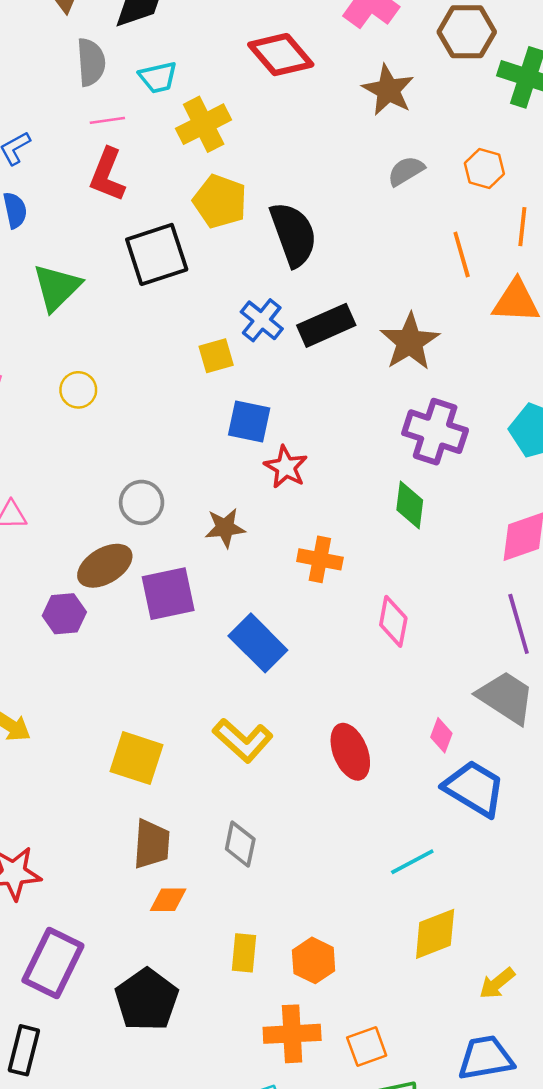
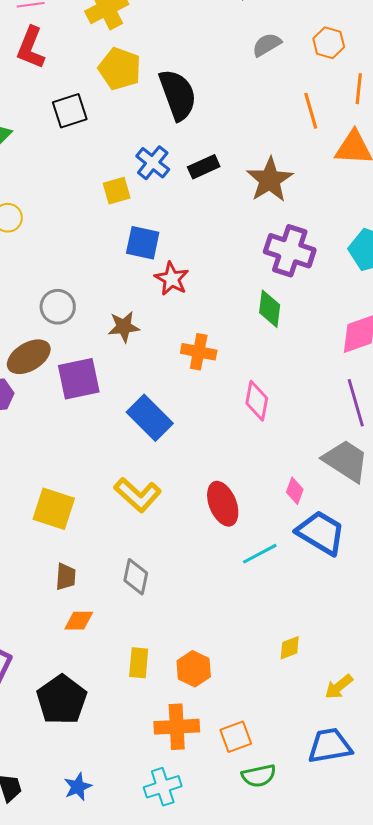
black square: (157, 254) -> (70, 111), size x0.7
black rectangle: (326, 325) -> (204, 167), size x0.7
brown trapezoid: (152, 844) -> (66, 577), size x0.7
cyan line: (412, 862) -> (260, 554), moved
yellow diamond: (435, 934) -> (290, 648), size x0.6

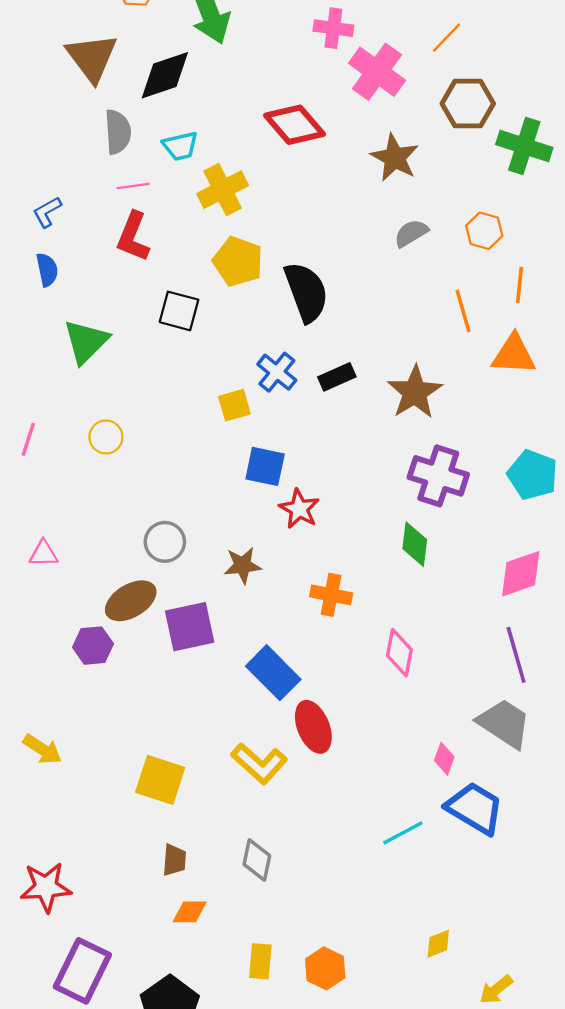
black square: (70, 111) -> (179, 311), turned 33
red ellipse: (223, 504) -> (313, 727), moved

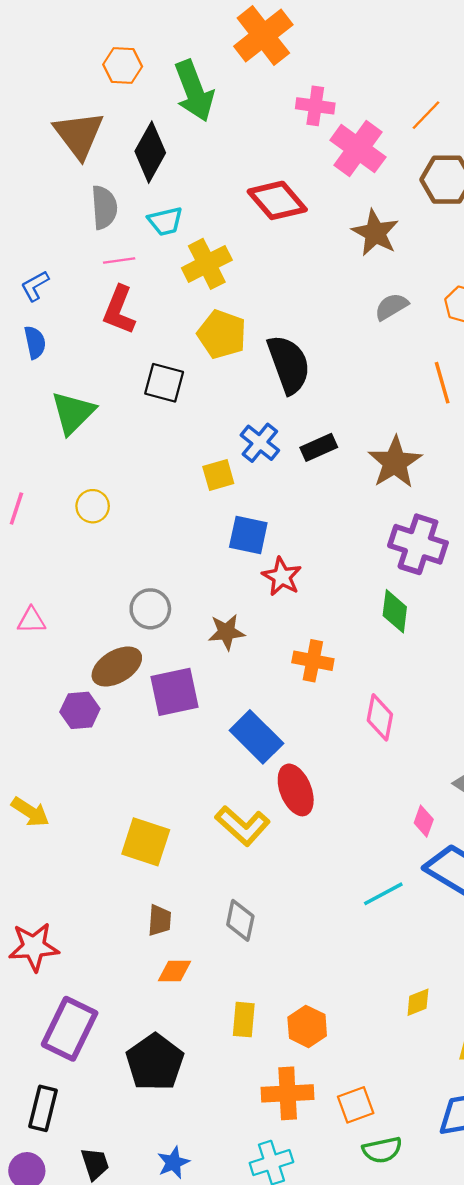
black diamond: (165, 75) -> (150, 152), turned -42

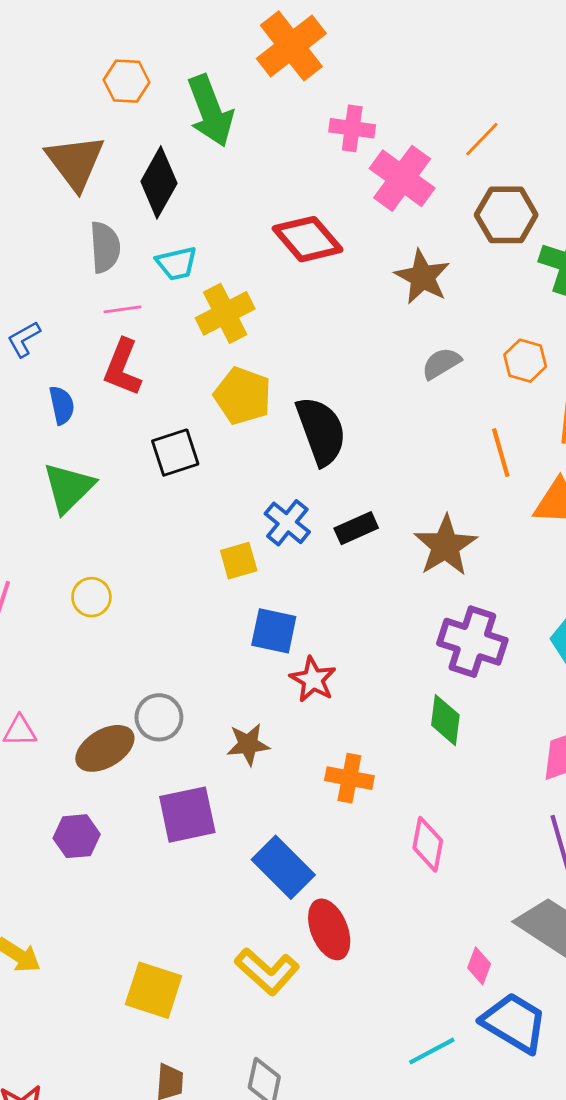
blue semicircle: (35, 342) -> (62, 405), moved
black square: (164, 383) -> (175, 453), turned -33
brown ellipse: (117, 667) -> (105, 748), moved

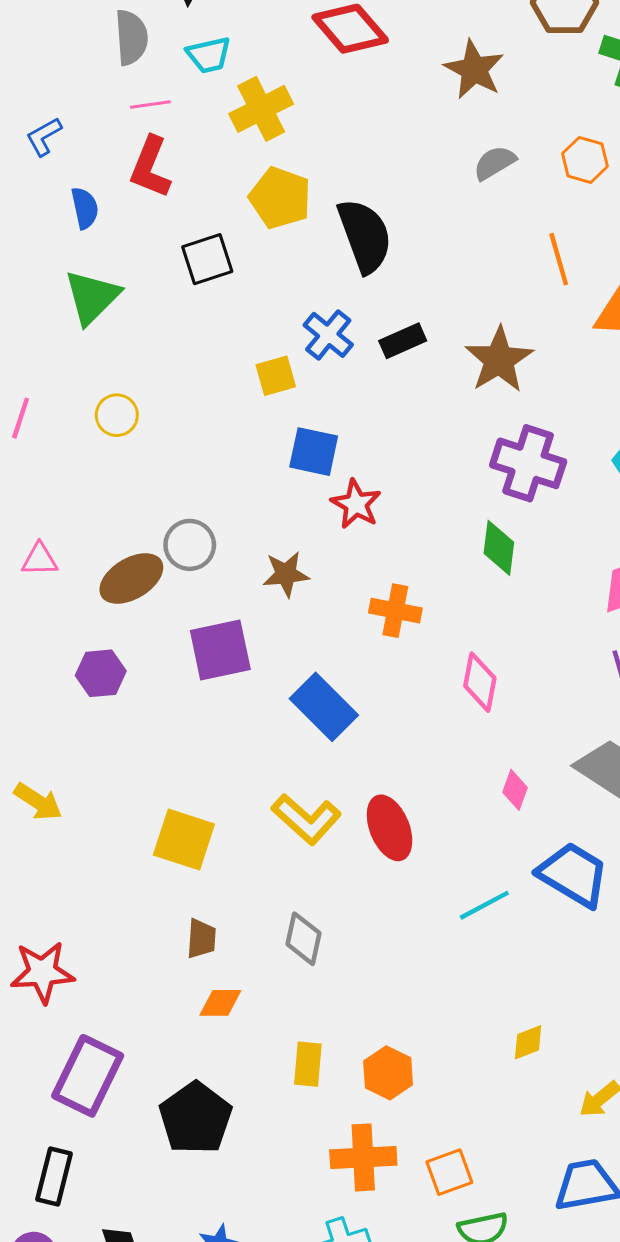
red ellipse: (329, 929) -> (390, 828), moved
pink diamond: (479, 966) -> (515, 790), moved

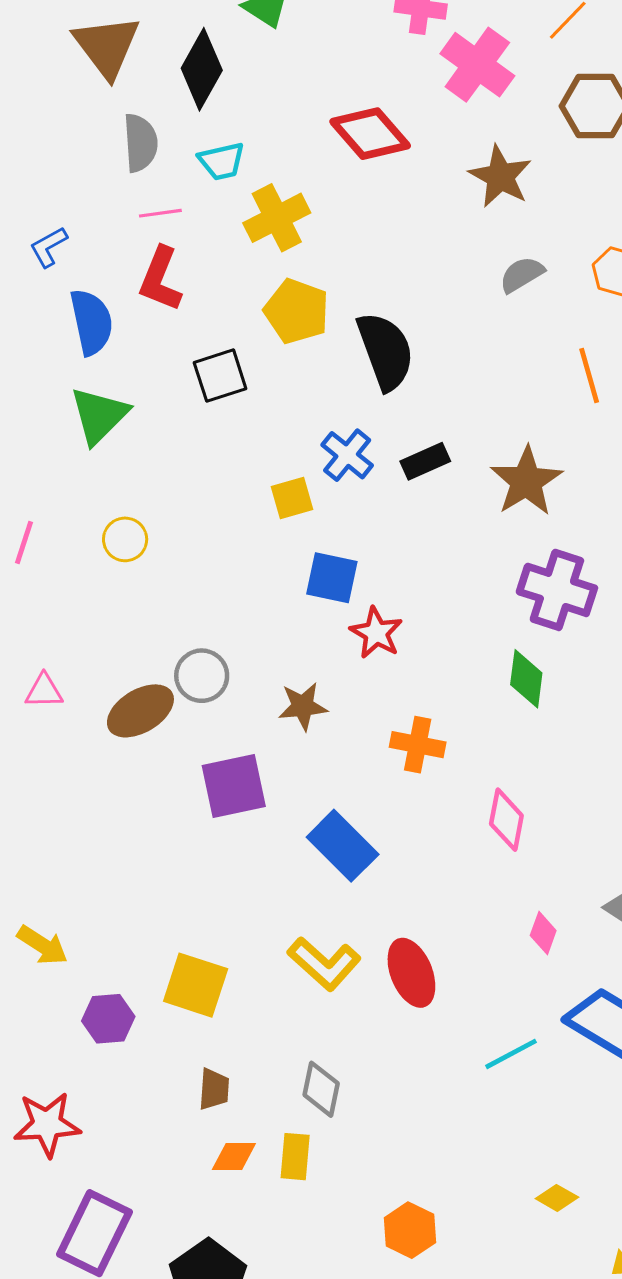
blue semicircle: (85, 208) -> (91, 322), size x1.5
purple hexagon: (101, 673) -> (108, 1019), moved
yellow diamond: (528, 1042) -> (557, 1198), turned 51
yellow rectangle: (308, 1064) -> (295, 1157), moved

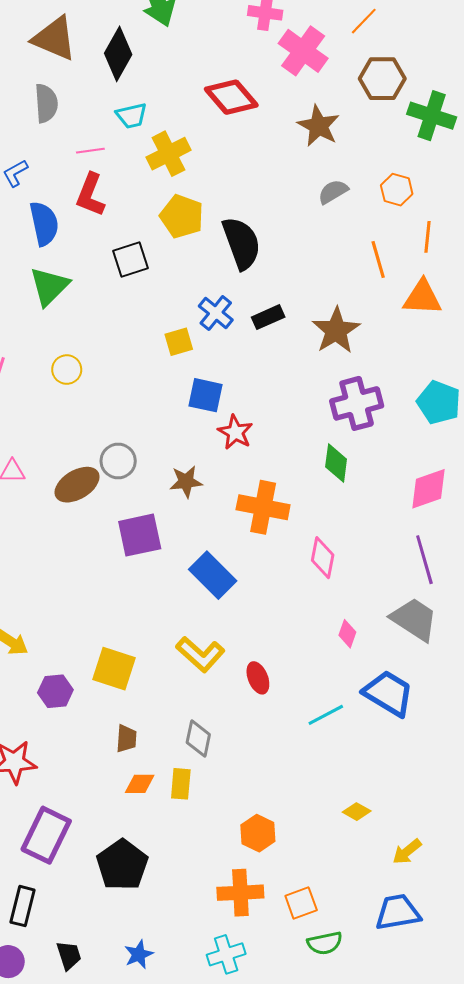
brown triangle: (107, 46) -> (54, 39), turned -30
gray semicircle: (140, 143) -> (46, 103), moved
purple cross: (557, 590) -> (357, 403), turned -33
orange cross: (418, 745) -> (263, 507), size x1.4
red ellipse: (411, 973) -> (258, 678), moved, size x0.7

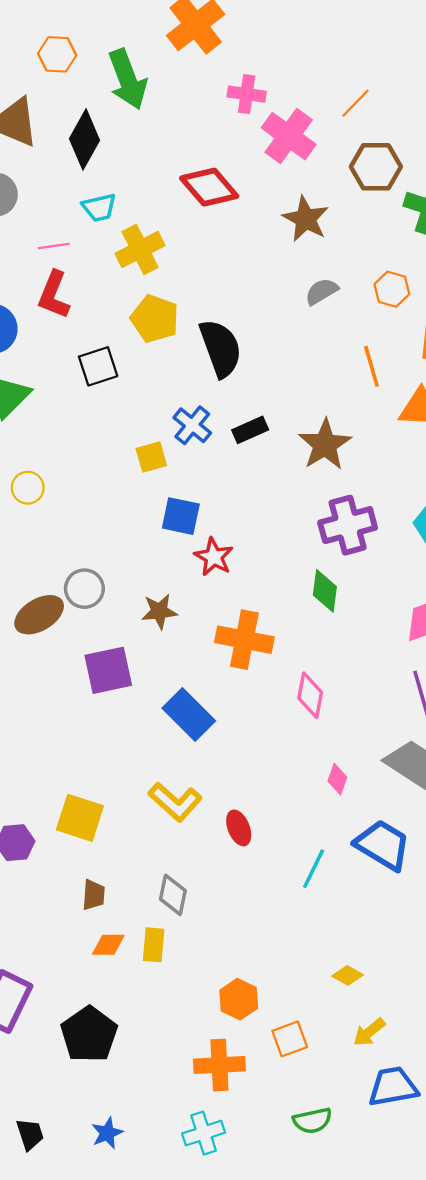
cyan line: (326, 715) -> (314, 869), turned -36
yellow arrow: (407, 852) -> (369, 1032), moved
orange square: (301, 903) -> (290, 1039), moved

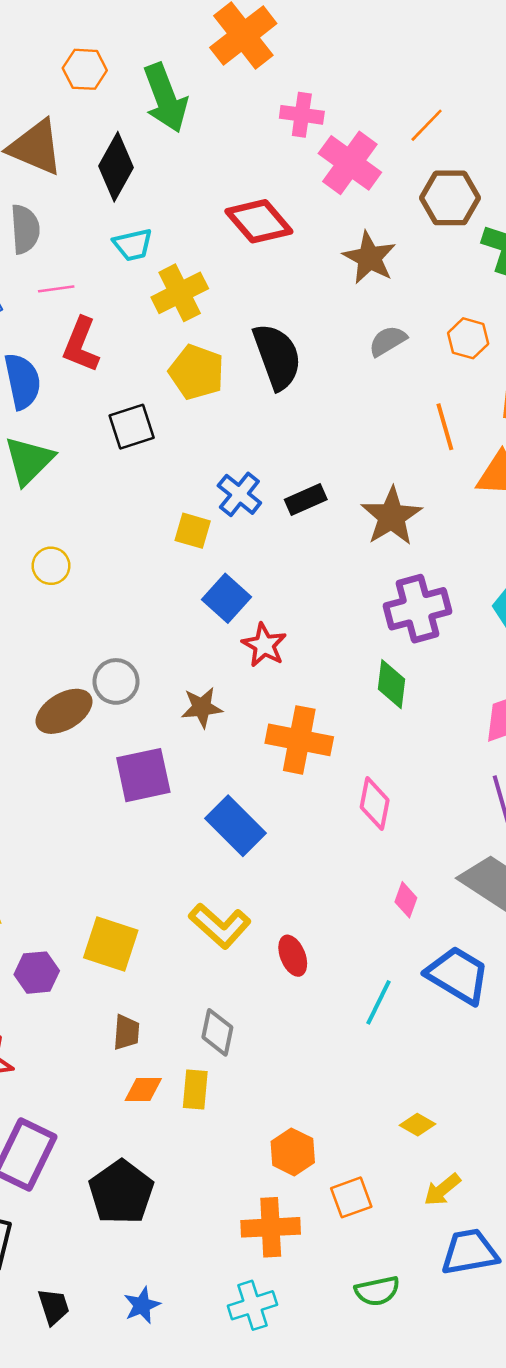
pink line: (54, 246) -> (56, 289), moved
black semicircle: (221, 348) -> (277, 357), moved
yellow square: (151, 457) -> (193, 531), turned 32
blue square: (181, 516) -> (226, 598), turned 30

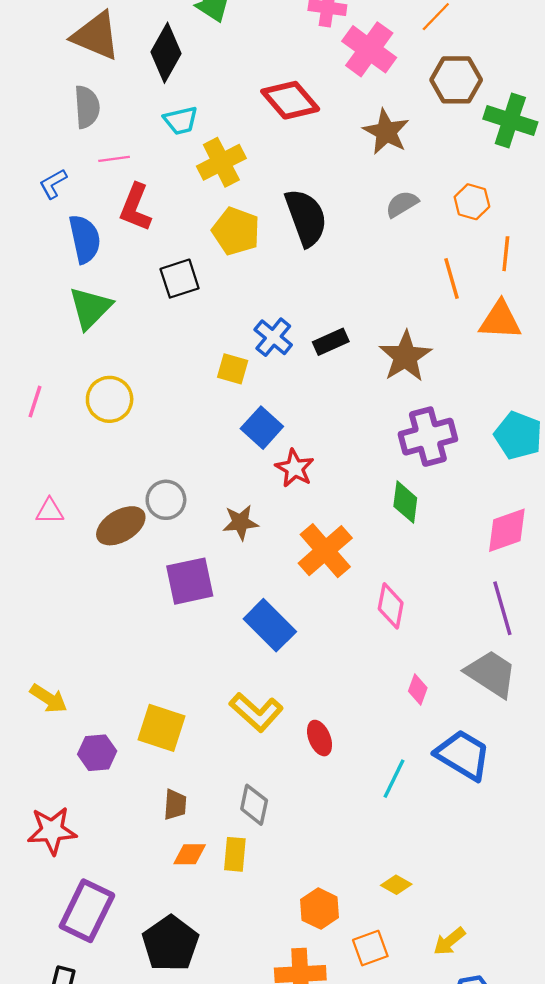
yellow circle: (51, 566) -> (110, 399), size x1.4
orange cross: (299, 740) -> (325, 551), turned 38
yellow diamond: (418, 1125) -> (396, 885), moved

